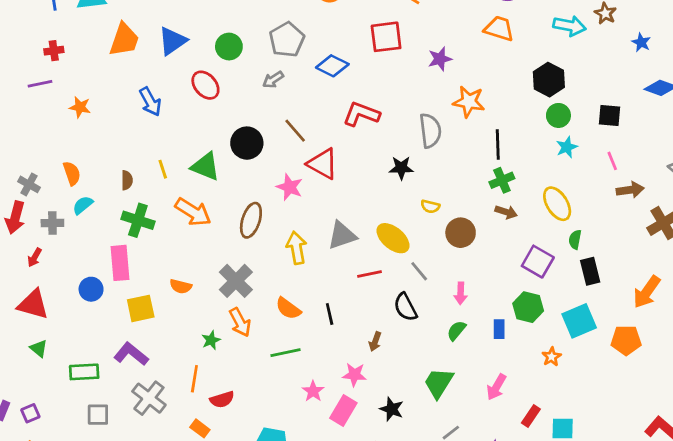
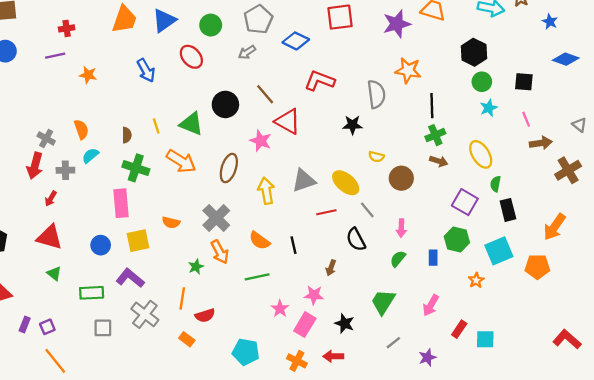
purple star: (440, 59) -> (397, 24), moved, size x1.4
blue circle: (91, 289) -> (101, 245), moved

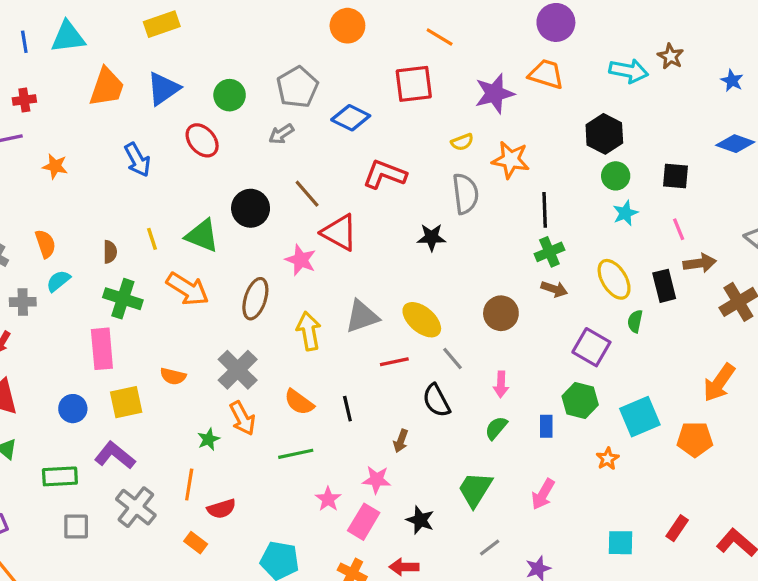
blue star: (550, 22) -> (732, 81), moved
yellow semicircle: (376, 157) -> (462, 142), moved, turned -35
black rectangle: (508, 210) -> (664, 286), moved
red rectangle: (459, 329) -> (677, 528), moved

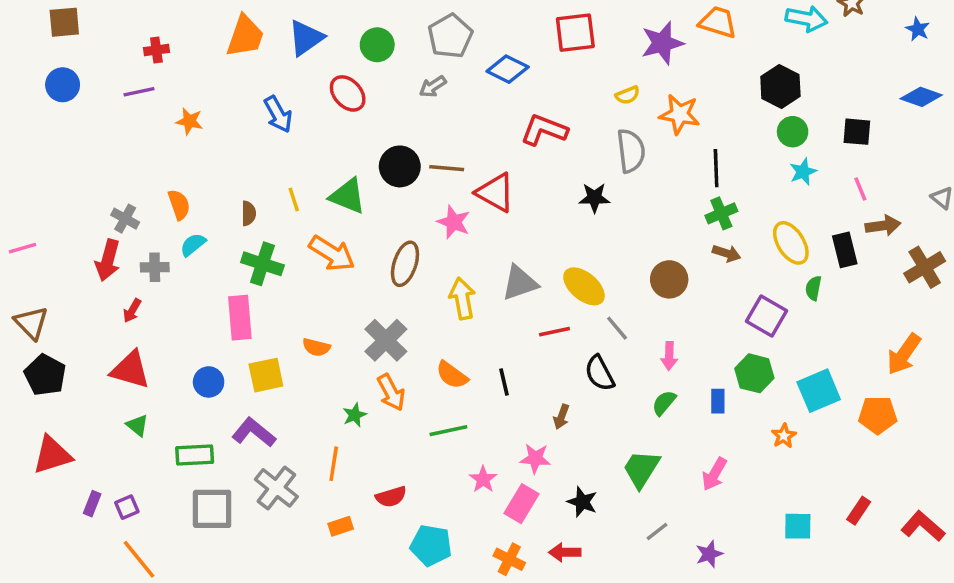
brown line: (307, 194) -> (447, 168), moved, turned -44
red semicircle: (221, 509) -> (391, 497), moved
gray square: (76, 527) -> (212, 509), size x1.5
orange rectangle: (196, 543) -> (341, 526), turned -55

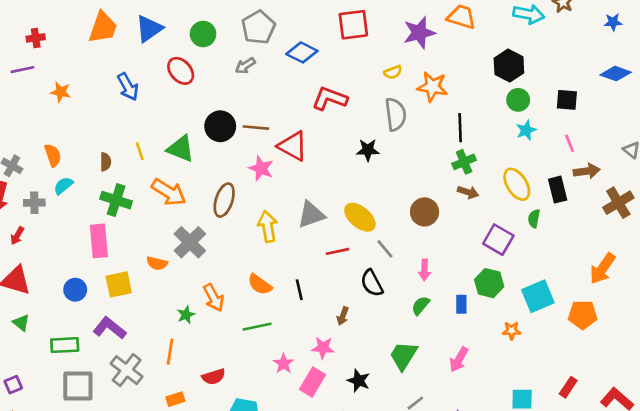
blue star: (918, 29) -> (613, 22), turned -30
gray cross: (386, 340) -> (190, 242), moved
orange star: (784, 436) -> (512, 331), turned 30

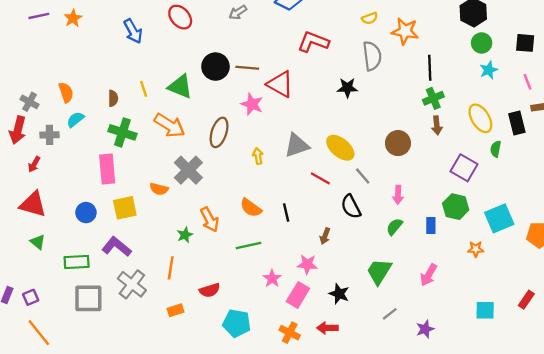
orange star: (61, 92) -> (73, 18), moved, turned 30
brown arrow: (468, 192) -> (437, 125), turned 66
yellow arrow: (268, 226) -> (258, 156), size x0.6
red line: (338, 251) -> (320, 178), turned 42

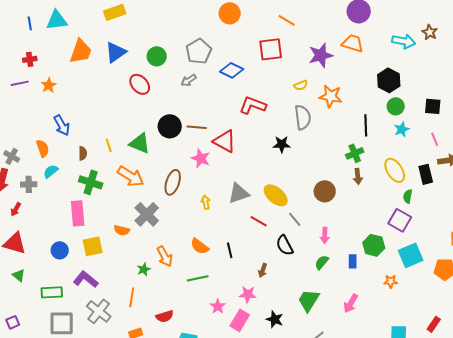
blue arrow: (133, 31) -> (62, 125), moved
black line: (430, 68) -> (366, 125), moved
purple square: (464, 168) -> (400, 220), moved

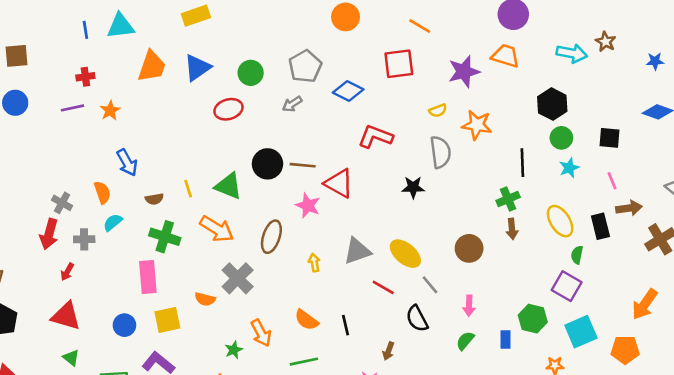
red ellipse: (140, 84) -> (228, 109), turned -65
brown semicircle: (83, 153) -> (154, 199), turned 80

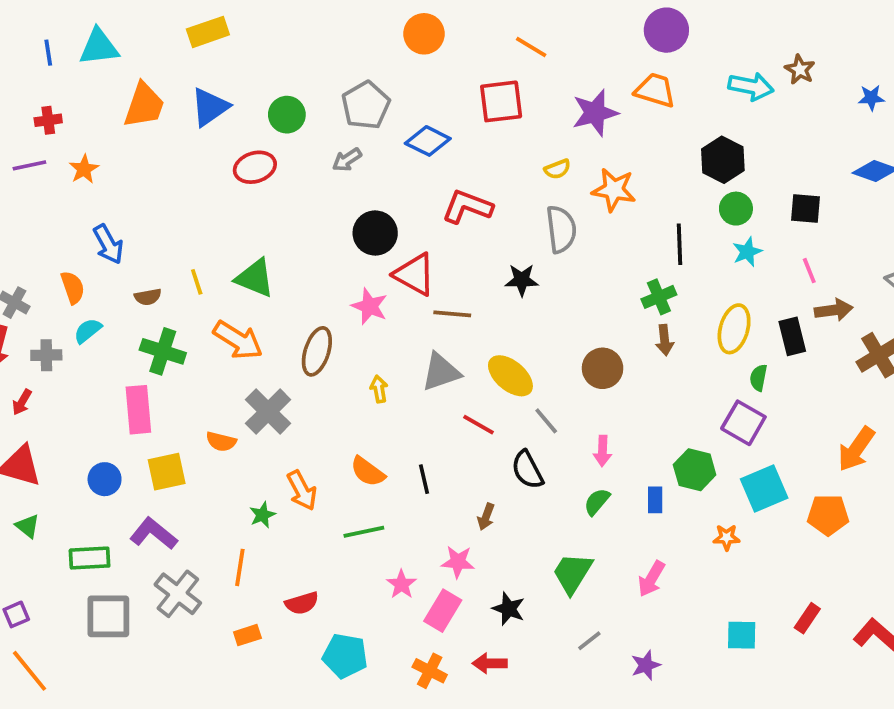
black circle: (267, 164) -> (375, 233), moved
brown line: (303, 165) -> (452, 314), moved
yellow ellipse: (560, 221) -> (734, 329), turned 48

